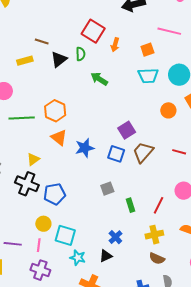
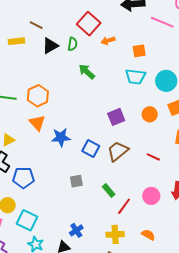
pink line: (169, 31) -> (162, 22), moved
orange arrow: (115, 45) -> (108, 41), turned 48
purple square: (127, 130) -> (116, 117), moved
green rectangle: (130, 205) -> (109, 191), moved, turned -32

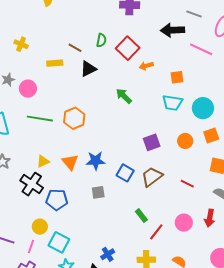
green semicircle: (72, 44) -> (101, 40), moved
orange triangle: (37, 123) -> (70, 162), moved
gray square: (76, 181) -> (98, 192), moved

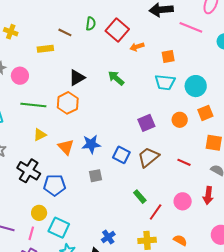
black triangle: (88, 69) -> (77, 78), moved
yellow triangle: (43, 161) -> (40, 135), moved

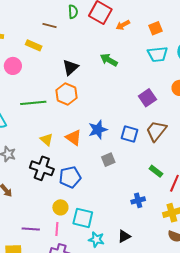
yellow rectangle: (45, 49) -> (34, 45), turned 42
pink circle: (20, 76) -> (13, 66), moved
yellow triangle: (40, 135) -> (47, 140), moved, turned -40
blue cross: (108, 237) -> (138, 200), moved, turned 32

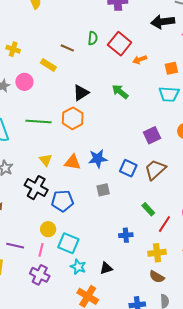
orange triangle: (74, 137) -> (72, 162), turned -36

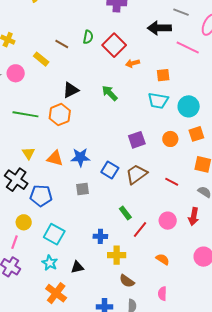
cyan square: (68, 243) -> (54, 234), moved
yellow cross: (157, 253) -> (117, 255), moved

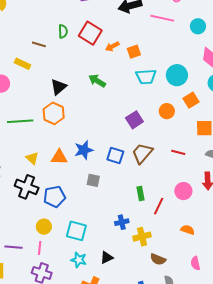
orange square: (163, 75) -> (134, 52), moved
gray square: (83, 189) -> (93, 180), turned 32
green rectangle: (125, 213) -> (140, 194), turned 40

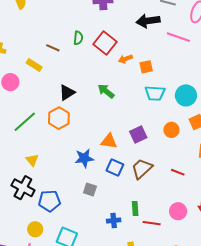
green line: (20, 121) -> (25, 122), turned -45
orange triangle: (59, 157) -> (109, 141), moved
red line: (159, 206) -> (152, 223), turned 66
blue cross: (122, 222) -> (114, 221), moved

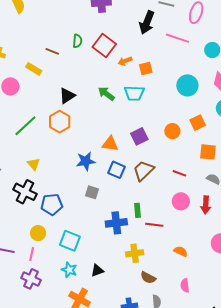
black arrow: (148, 21) -> (147, 23), turned -60
cyan trapezoid: (155, 93) -> (134, 93), moved
cyan circle: (186, 95) -> (187, 85), moved
pink circle: (178, 211) -> (181, 201), moved
blue cross: (114, 221) -> (116, 223), size x1.5

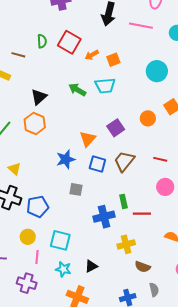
orange triangle: (110, 144) -> (88, 139), turned -48
pink line: (32, 254) -> (37, 257), moved

